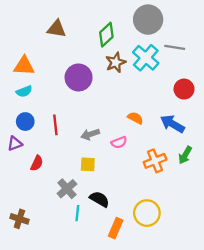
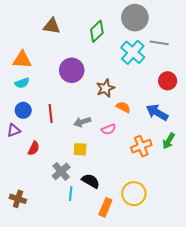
brown star: (116, 62) -> (105, 88), moved

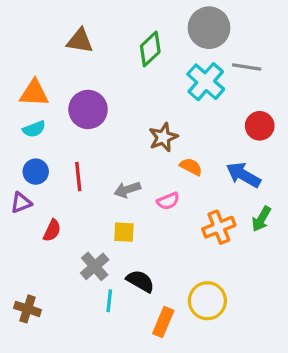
purple circle: (72, 70) -> (88, 109), moved

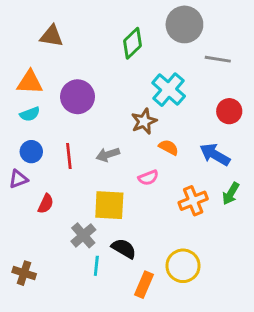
brown triangle: (80, 41) -> (52, 36), moved
cyan cross: (206, 82) -> (169, 90), moved
gray arrow: (127, 190) -> (108, 155), moved
yellow square: (124, 232) -> (109, 205), size x1.6

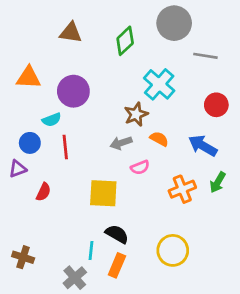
brown triangle: (52, 36) -> (71, 33), moved
cyan semicircle: (30, 114) -> (52, 120), moved
gray arrow: (108, 155) -> (121, 143), moved
gray cross: (83, 235) -> (75, 278), moved
orange rectangle: (144, 285) -> (117, 265), moved

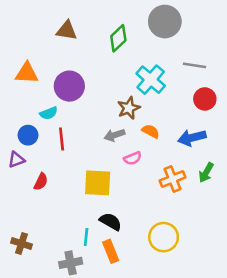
gray line: (205, 56) -> (195, 65), moved
blue arrow: (203, 146) -> (192, 138), turned -44
orange rectangle: (117, 265) -> (111, 251), turned -45
gray cross: (75, 278) -> (71, 263), turned 30

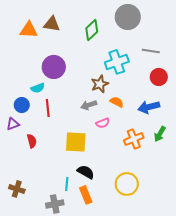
orange triangle: (27, 73) -> (29, 30), moved
cyan cross: (151, 80) -> (117, 62), turned 30
red semicircle: (41, 182) -> (32, 141), turned -40

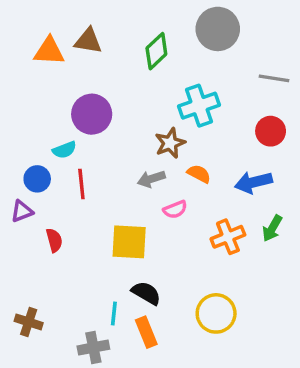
gray line: (151, 51) -> (274, 78), moved

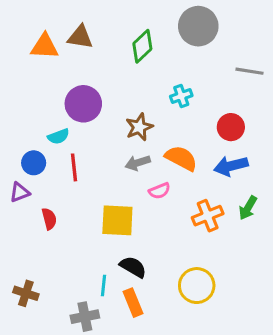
cyan cross: (199, 106) -> (181, 96), size x0.6
red circle: (271, 131) -> (231, 127), moved
brown star: (170, 143) -> (139, 127), moved
orange semicircle: (199, 174) -> (181, 158), size x1.5

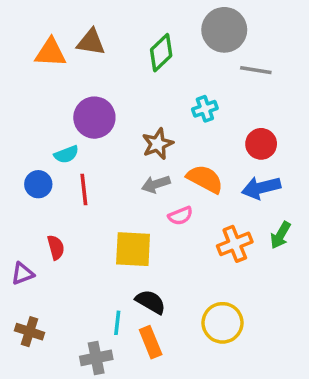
gray line: (250, 71) -> (256, 70), moved
purple triangle: (20, 192) -> (22, 274), moved

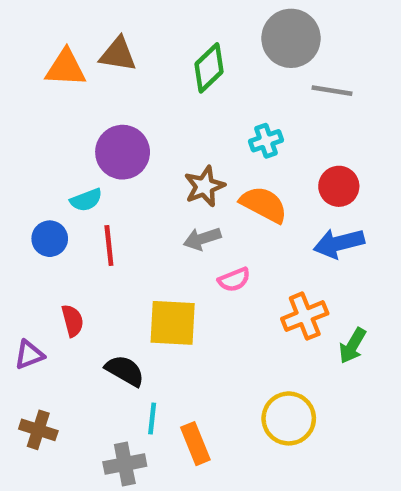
orange semicircle: (205, 179) -> (264, 205), moved
green arrow: (280, 235) -> (352, 346), moved
black semicircle: (151, 302) -> (125, 371), moved

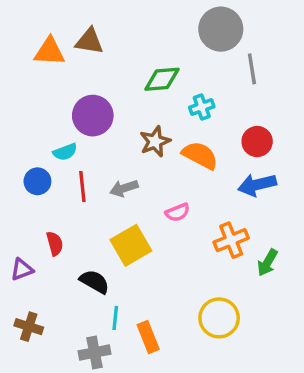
green diamond: (209, 68) -> (162, 79), moved, turned 39
gray line: (332, 91) -> (252, 69), turned 72
gray arrow: (202, 239) -> (124, 188), moved
yellow square: (173, 323) -> (131, 245), turned -33

